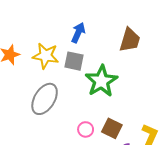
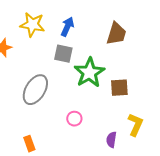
yellow star: (46, 56) -> (32, 25), moved
brown square: (112, 128) -> (119, 88), moved, turned -30

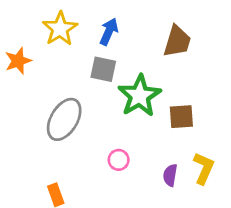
yellow star: (32, 25) -> (60, 29), turned 30
purple semicircle: (111, 140) -> (170, 175), moved

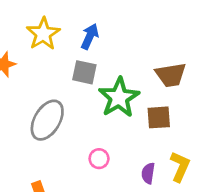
brown trapezoid: (177, 41) -> (171, 75), moved, turned 64

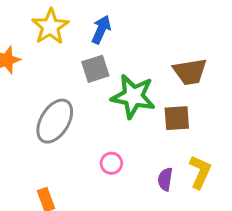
gray square: (84, 72) -> (95, 69), turned -30
green star: (119, 98) -> (133, 96), turned -30

